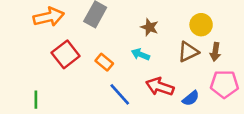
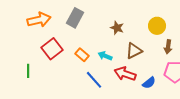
brown triangle: (188, 52) -> (134, 51), moved
cyan arrow: (140, 54) -> (105, 56), moved
green line: (36, 100) -> (28, 71), moved

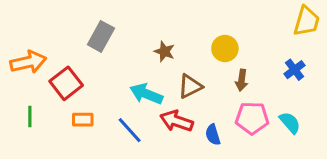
orange arrow: (39, 20) -> (28, 62), moved
orange rectangle: (82, 55) -> (83, 120), moved, turned -40
cyan arrow: (105, 56) -> (146, 94), size x1.5
blue semicircle: (149, 83) -> (213, 135), turned 112

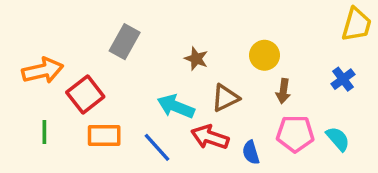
orange rectangle: (83, 120) -> (104, 135), size x1.4

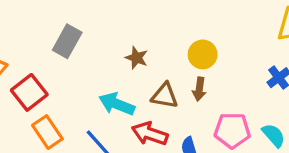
brown arrow: (283, 91) -> (199, 89), moved
brown triangle: (225, 98) -> (165, 96), turned 36
orange rectangle: (104, 135) -> (47, 132), turned 56

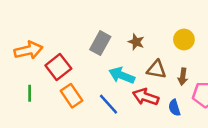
gray rectangle: (67, 41) -> (100, 43), moved
brown arrow: (199, 89) -> (183, 77), moved

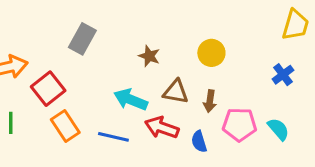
gray rectangle: (100, 43) -> (82, 39), moved
blue line: (109, 104) -> (113, 137), turned -35

